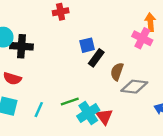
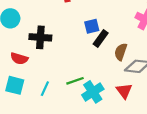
black cross: (21, 46) -> (40, 37), moved
red triangle: (104, 116) -> (124, 91), moved

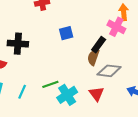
black rectangle: (101, 38) -> (99, 45), moved

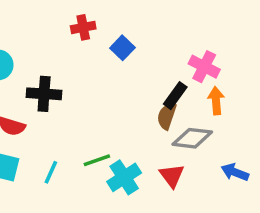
orange arrow: (124, 12) -> (216, 101), moved
blue square: (66, 33) -> (122, 48), moved, turned -32

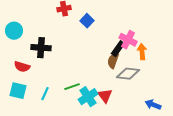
pink cross: (204, 67) -> (128, 40), moved
blue arrow: (235, 172) -> (153, 105), moved
red triangle: (172, 176) -> (105, 96), moved

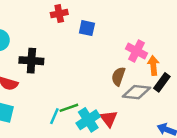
blue square: (87, 21) -> (87, 28), turned -32
black rectangle: (118, 49) -> (162, 82), moved
cyan line: (45, 94) -> (54, 116), moved

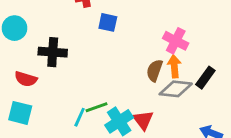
blue square: (87, 28) -> (108, 22), moved
orange arrow: (153, 65) -> (174, 66), moved

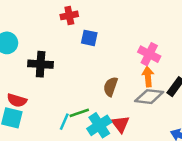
brown semicircle: (154, 70) -> (110, 87), moved
red semicircle: (26, 79) -> (17, 100), moved

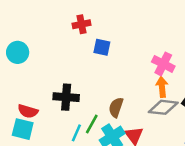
black cross: (41, 64) -> (66, 97), moved
brown semicircle: (110, 87) -> (116, 107), moved
green line: (79, 113) -> (92, 124), turned -42

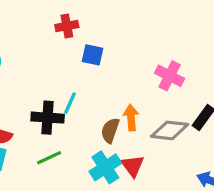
orange arrow: (162, 87) -> (131, 118), moved
green line: (92, 124) -> (49, 158), moved, turned 36
cyan line: (76, 133) -> (70, 103), moved

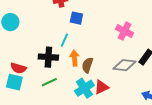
cyan line: (70, 103) -> (64, 40), moved
orange arrow: (131, 118) -> (74, 58), moved
red triangle: (133, 166) -> (101, 87), turned 42

